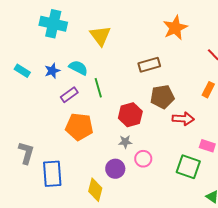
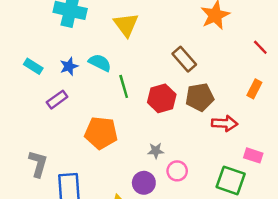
brown rectangle: (149, 65) -> (184, 59), turned 65
purple rectangle: (69, 95) -> (57, 100), moved
red hexagon: (130, 115) -> (162, 98), moved

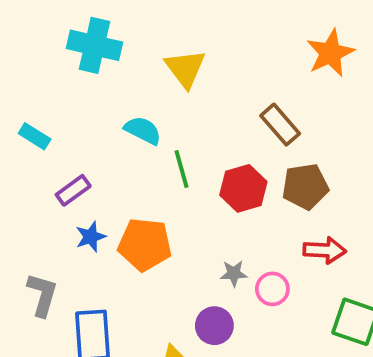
blue star: (69, 66) -> (91, 237), moved
red arrow: (225, 123) -> (325, 250), moved
pink circle: (177, 171) -> (272, 289), moved

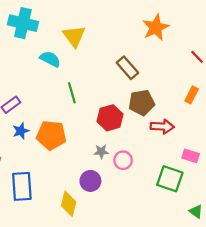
cyan semicircle: (143, 130) -> (50, 59), moved
red hexagon: (243, 188) -> (110, 118), moved
red arrow: (325, 250) -> (162, 127), moved

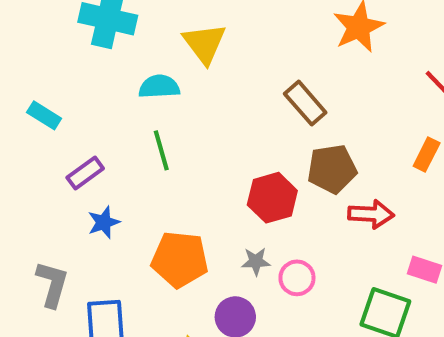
cyan semicircle: (50, 59) -> (159, 87), turned -30
green line: (72, 93) -> (161, 150), moved
orange pentagon: (51, 135) -> (180, 259), moved

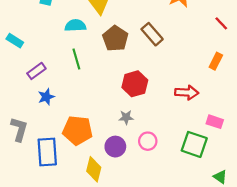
brown pentagon: (332, 169) -> (115, 38), moved, turned -30
orange pentagon: (180, 259) -> (78, 130), moved
pink circle: (297, 278) -> (148, 141), moved

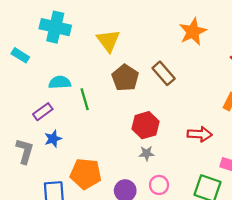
cyan semicircle: (75, 26) -> (60, 82), moved
cyan rectangle: (15, 41) -> (20, 55), moved
gray star: (126, 117) -> (147, 153), moved
gray L-shape: (19, 129) -> (25, 151), moved

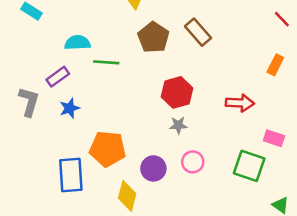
green line: (85, 99) -> (106, 62), turned -70
gray L-shape: (25, 151) -> (29, 102), moved

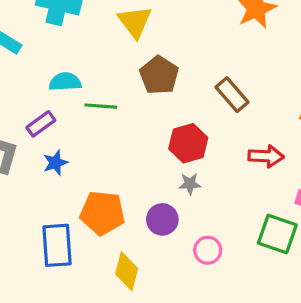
brown rectangle: (198, 32) -> (232, 95), moved
pink circle: (193, 162) -> (208, 250), moved
purple circle: (153, 168) -> (162, 219), moved

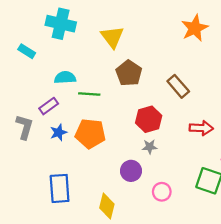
orange pentagon: (102, 213) -> (90, 134), moved

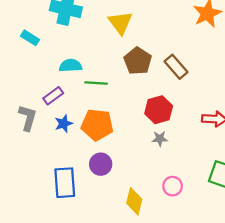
brown rectangle: (178, 86) -> (176, 67), moved
purple circle: (131, 171) -> (101, 164), moved
yellow diamond: (107, 206) -> (134, 201), moved

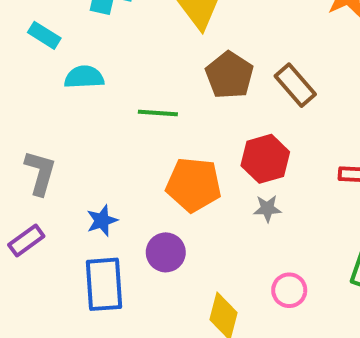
cyan semicircle: (71, 66) -> (84, 77), moved
purple rectangle: (53, 96) -> (26, 240), moved
blue star: (64, 124) -> (102, 221), moved
orange pentagon: (97, 125) -> (194, 185), moved

